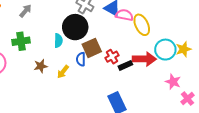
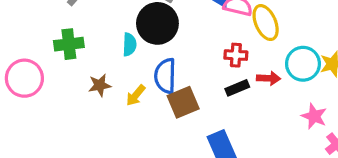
brown square: (92, 48) -> (183, 102), moved
red cross: (112, 57) -> (236, 55), moved, turned 32
blue semicircle: (81, 59) -> (165, 76), size x1.5
red arrow: (144, 59) -> (268, 78), size x0.6

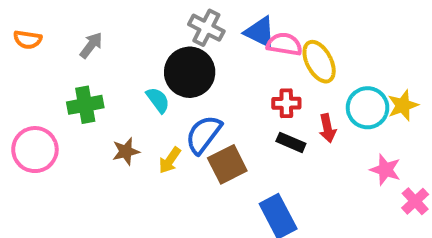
cyan semicircle: (129, 45) -> (158, 100), turned -35
blue semicircle: (165, 76) -> (204, 134), turned 40
red arrow: (268, 78) -> (327, 128), turned 80
black rectangle: (237, 88) -> (291, 142), turned 50

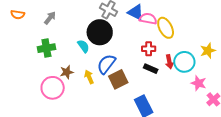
cyan circle: (368, 108) -> (184, 62), moved
pink circle: (35, 150) -> (53, 88), moved
yellow arrow: (170, 160) -> (89, 77), turned 120

